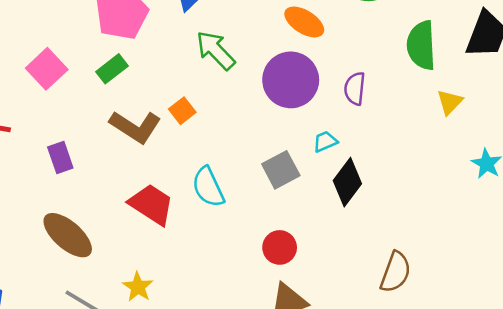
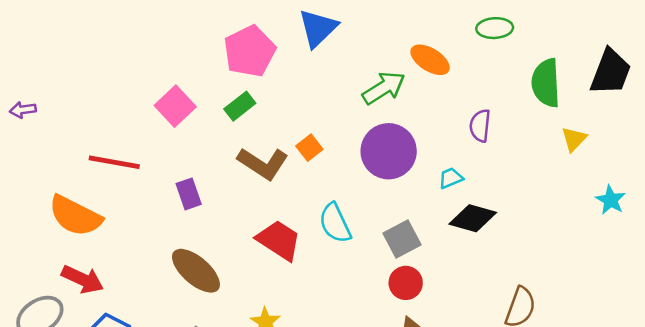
green arrow: (216, 50) -> (384, 88), moved, turned 102
purple circle: (291, 80) -> (389, 151), moved
gray square: (281, 170) -> (402, 239), moved
black diamond: (347, 182) -> (473, 218), turned 69

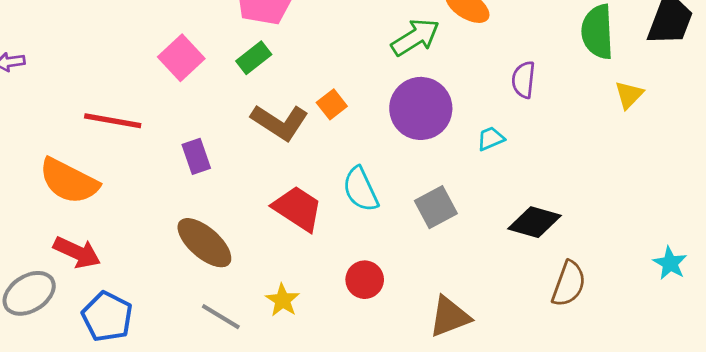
cyan star: (611, 200) -> (670, 263), moved
black diamond: (473, 218) -> (534, 222), moved
red circle: (406, 283) -> (365, 280), moved

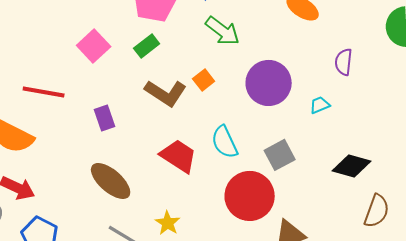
green arrow: (415, 37) -> (223, 31), moved, turned 69
red circle: (365, 280) -> (250, 196), moved, size x1.8

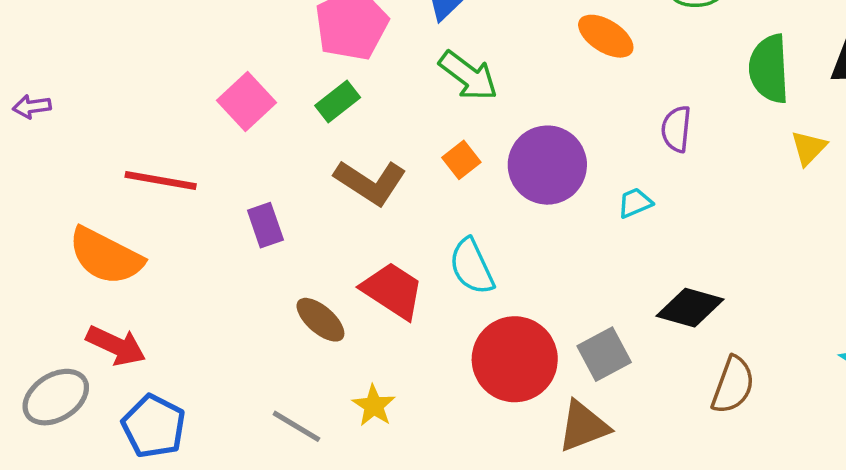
orange square: (204, 80) -> (461, 160), moved
gray square: (280, 155) -> (604, 354), moved
brown ellipse: (111, 181) -> (320, 320), moved, size x0.7

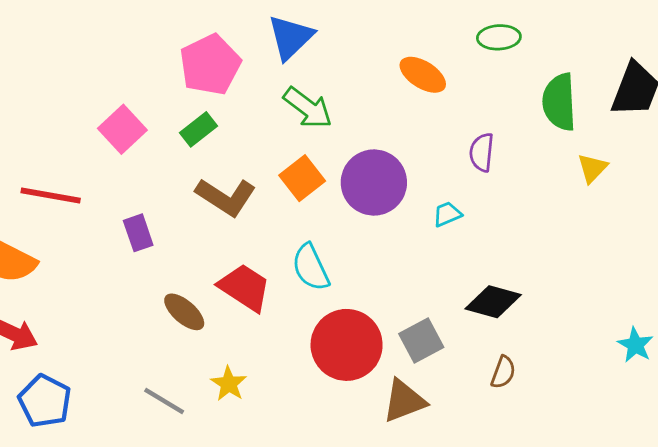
orange square: (461, 160) -> (302, 178), size x1.4
brown semicircle: (733, 385) -> (503, 372), moved, size x0.7

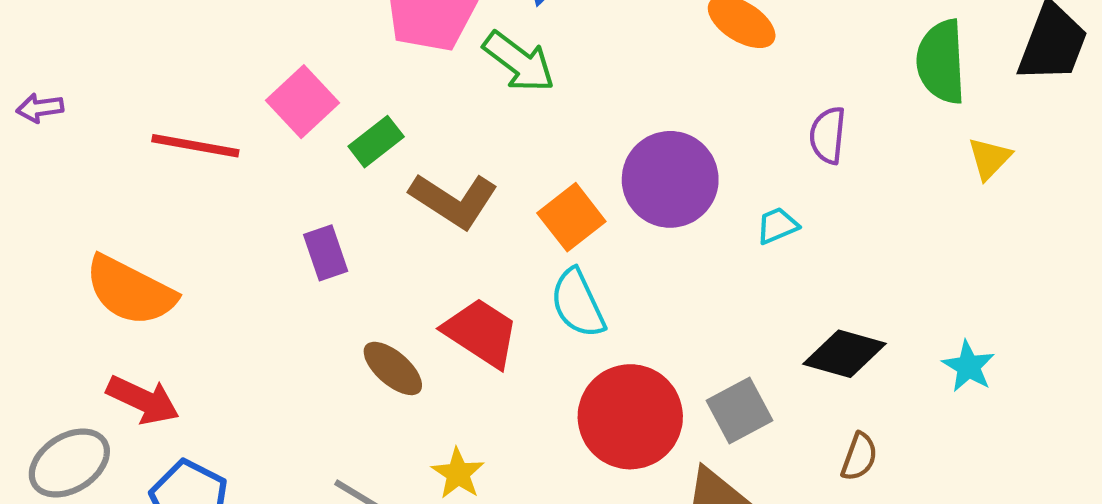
green arrow: (308, 108) -> (519, 62), moved
green rectangle: (199, 129) -> (376, 142), moved
orange square: (302, 178) -> (571, 217), moved
red line: (51, 195) -> (195, 146), moved
cyan star: (635, 345) -> (968, 366), moved

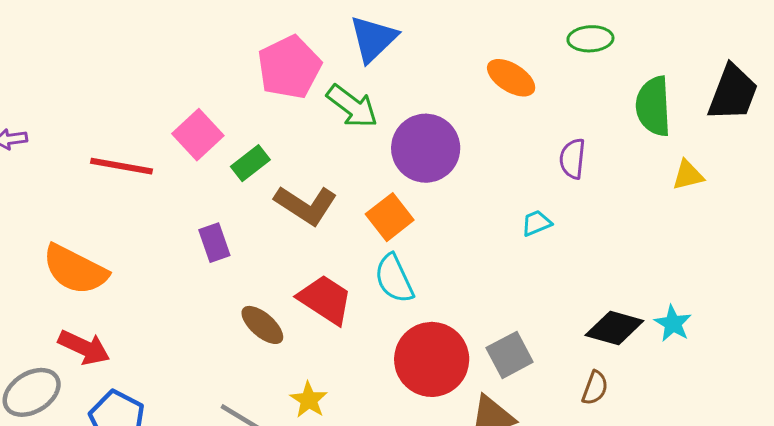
yellow triangle: (989, 158) -> (688, 175), turned 32
purple circle: (670, 179) -> (426, 148), moved
black diamond: (845, 354) -> (614, 328), moved

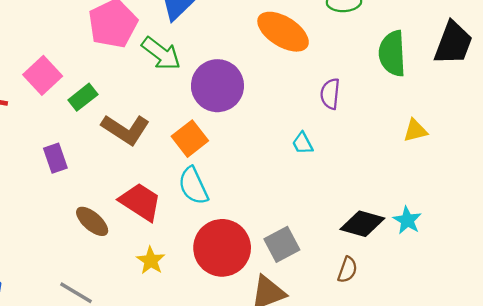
orange ellipse: (511, 78) -> (283, 32), size x1.4
yellow triangle: (688, 175) -> (415, 131), moved
cyan trapezoid: (537, 223) -> (303, 143), turned -95
yellow star: (309, 400) -> (151, 261), moved

